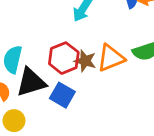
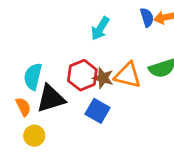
orange triangle: (111, 58) -> (128, 75), turned 36
blue square: (62, 95) -> (97, 111), moved

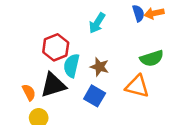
red hexagon: (82, 75) -> (56, 47), moved
orange triangle: (128, 75) -> (137, 86), moved
cyan semicircle: (33, 77) -> (71, 66), moved

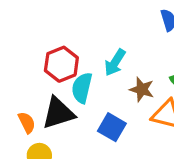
cyan arrow: (97, 23) -> (115, 63), moved
brown star: (99, 67) -> (142, 89), moved

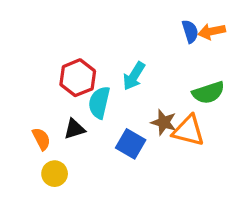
brown star: (142, 89) -> (164, 122), moved
black triangle: (58, 113) -> (74, 129), size x0.6

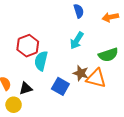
blue semicircle: (190, 31) -> (79, 11), moved
cyan arrow: (134, 76) -> (77, 41), moved
black triangle: (74, 129) -> (26, 88), moved

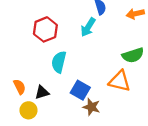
cyan arrow: (77, 41) -> (88, 27), moved
red hexagon: (28, 46) -> (45, 29), moved
brown star: (81, 73) -> (91, 107), moved

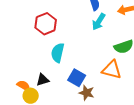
cyan arrow: (88, 27) -> (99, 22), moved
orange semicircle: (19, 87) -> (24, 86), moved, turned -32

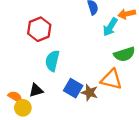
cyan arrow: (99, 22) -> (110, 27), moved
brown star: (87, 93) -> (90, 93), moved

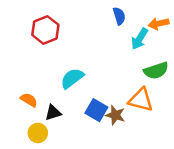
red hexagon: (39, 29) -> (45, 30), moved
cyan semicircle: (52, 61) -> (72, 78), turned 40
orange semicircle: (15, 97) -> (29, 100), moved

